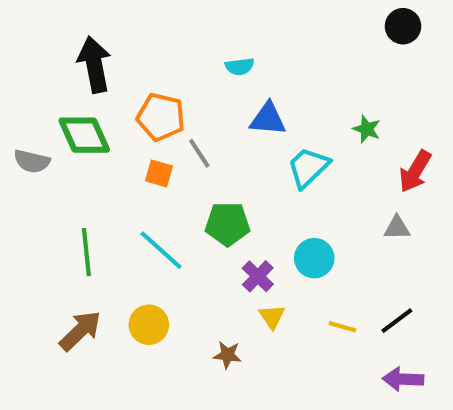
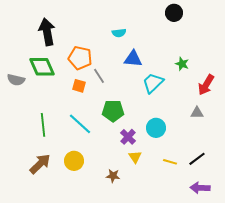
black circle: (403, 26) -> (174, 13), moved

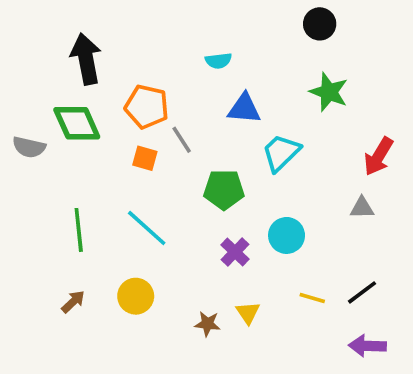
green star: (182, 64) -> (329, 92), moved, size x1.5
green pentagon: (113, 111) -> (224, 189), moved
yellow triangle: (135, 157) -> (248, 313), moved
brown arrow: (40, 164) -> (73, 302), size x0.6

